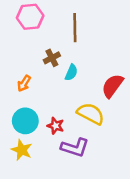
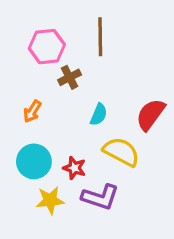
pink hexagon: (30, 17) -> (47, 47), moved
cyan semicircle: (71, 72) -> (99, 115), moved
yellow star: (22, 150) -> (50, 200), moved, turned -30

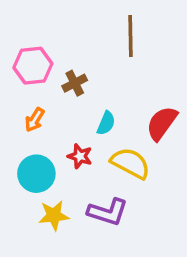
brown line: (100, 37) -> (130, 36), moved
pink hexagon: (47, 47) -> (33, 66), moved
red star: (74, 168) -> (80, 156), moved

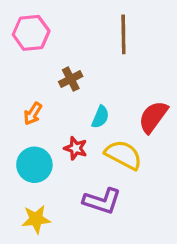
pink hexagon: (33, 66) -> (31, 33), moved
yellow star: (54, 215) -> (36, 219), moved

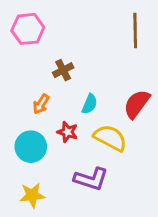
brown line: (123, 34) -> (135, 30), moved
orange arrow: (33, 114) -> (41, 104), moved

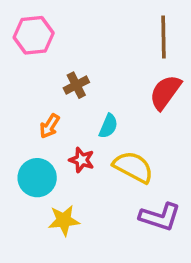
red semicircle: (137, 104) -> (165, 92), moved
purple L-shape: (91, 179) -> (160, 217), moved
yellow star: (32, 195) -> (64, 220), moved

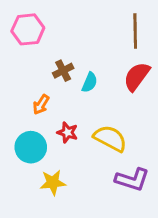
cyan semicircle: (108, 126) -> (90, 82), moved

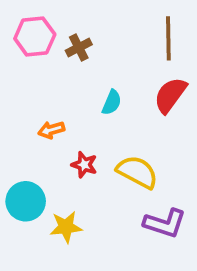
brown cross: (63, 71) -> (79, 47), moved
orange arrow: (41, 104) -> (51, 130), turned 42
cyan circle: (31, 147) -> (26, 201), moved

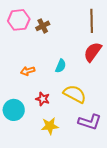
cyan semicircle: (112, 102) -> (61, 66), moved
red star: (84, 165) -> (43, 99), moved
yellow star: (66, 227) -> (50, 126), moved

